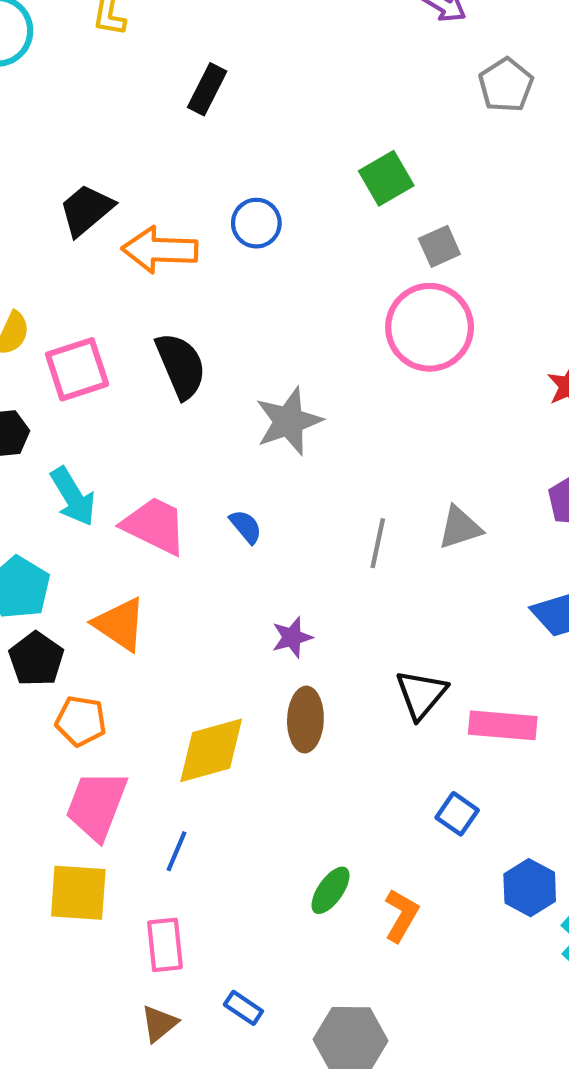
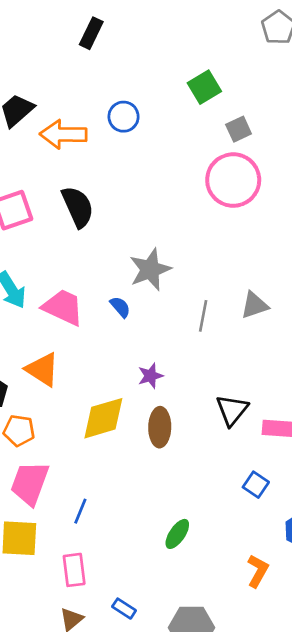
gray star: (289, 421) -> (150, 269), moved
yellow diamond: (211, 750) -> (103, 418), moved
orange L-shape: (401, 915) -> (258, 571), moved

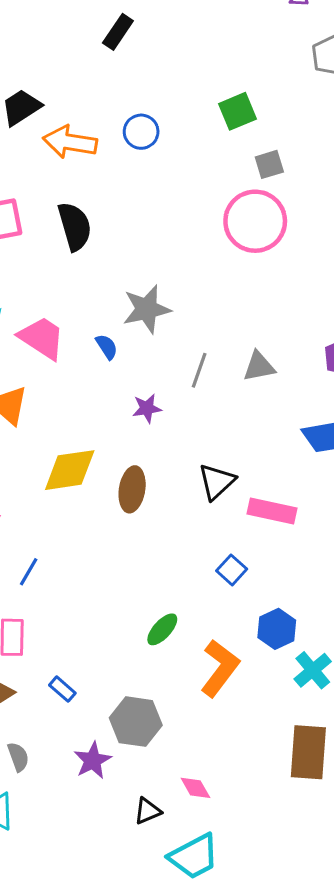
purple star: (150, 376) -> (147, 408), moved
green ellipse: (177, 534) -> (162, 629), moved
orange L-shape: (258, 571) -> (220, 668), size x1.5

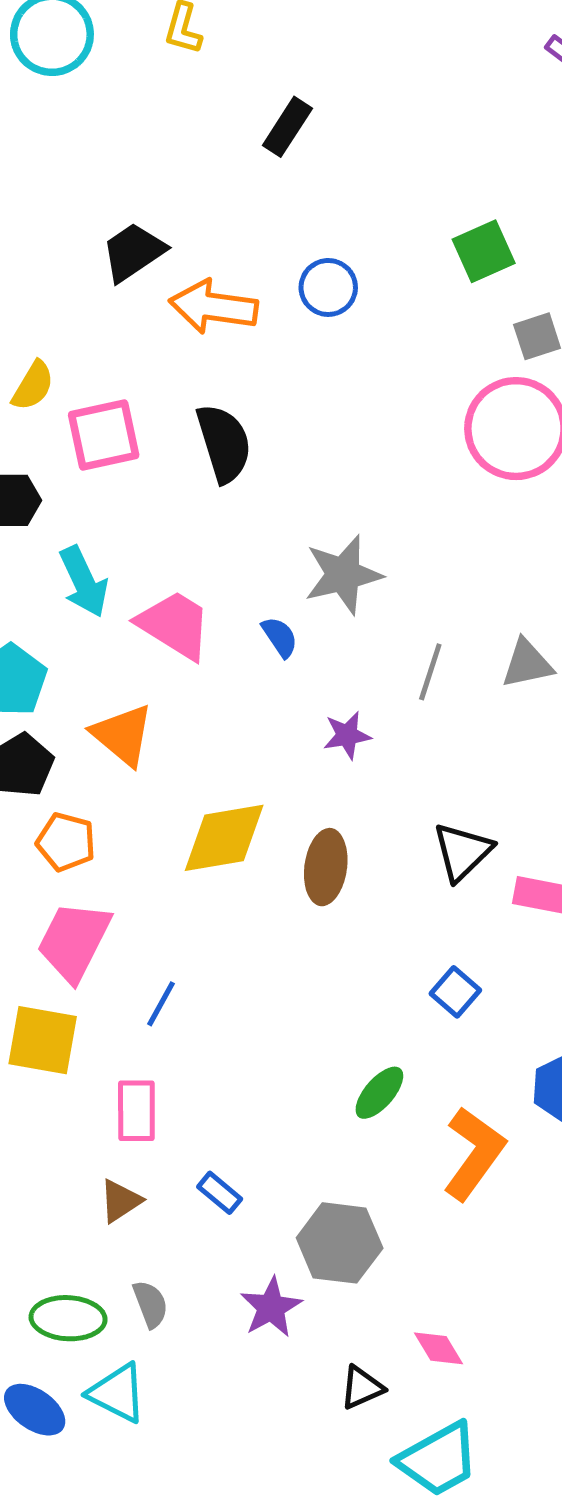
blue square: (232, 570) -> (455, 992), moved

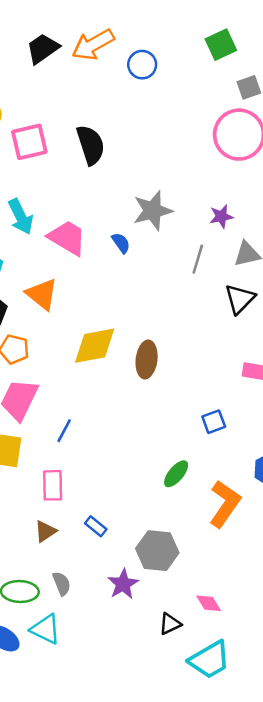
orange arrow: (213, 307) -> (93, 45), moved, turned -36
purple star: (347, 735) -> (221, 216), moved
black triangle: (462, 852) -> (240, 299), moved
blue square: (455, 992) -> (214, 422), turned 30

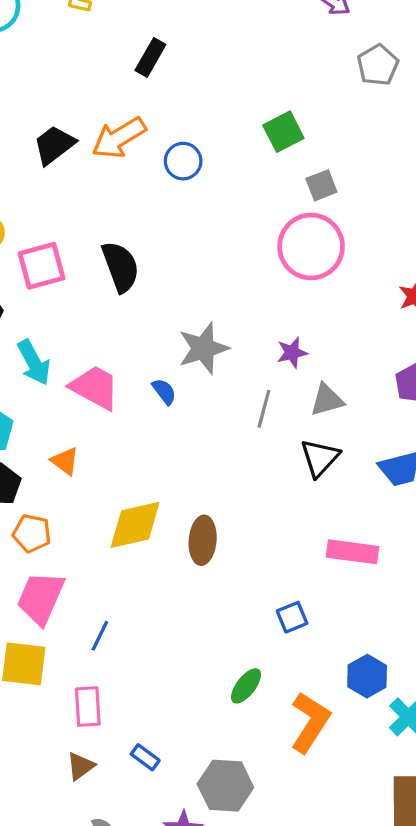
orange triangle: (42, 294) -> (65, 461), size x0.7

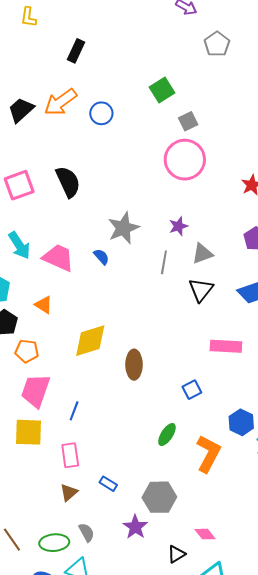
brown ellipse: (203, 540) -> (134, 365), moved

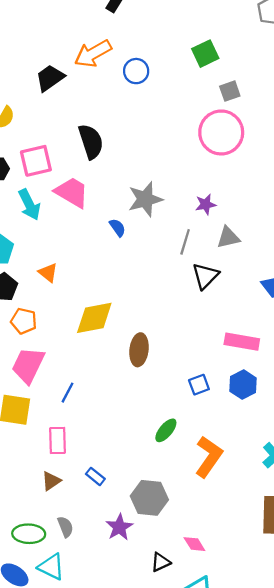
black trapezoid: (21, 110) -> (50, 78), moved
pink square: (19, 185) -> (36, 161), moved
pink trapezoid: (58, 258) -> (72, 192), moved
black triangle: (201, 290) -> (205, 276), moved
blue hexagon: (241, 422) -> (243, 385), moved

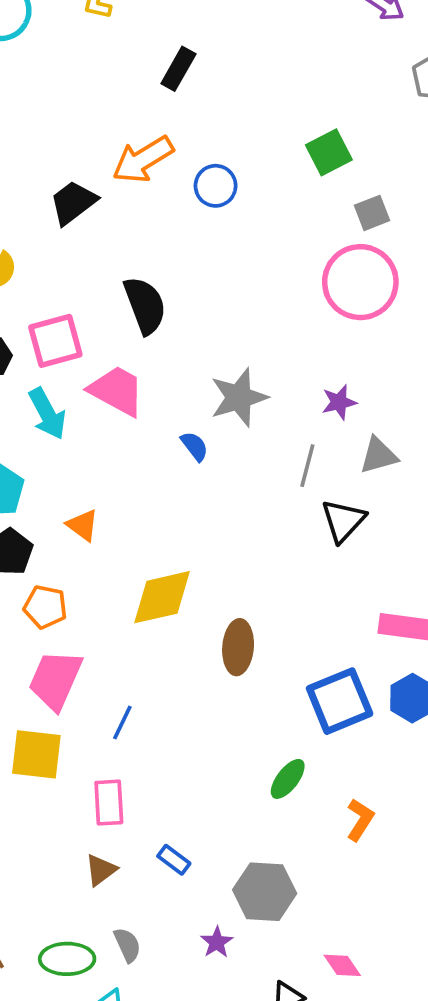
blue square: (199, 385) -> (340, 701), size x1.8
orange L-shape: (209, 457) -> (360, 820), size x0.6
purple star: (119, 527) -> (217, 942), size x0.7

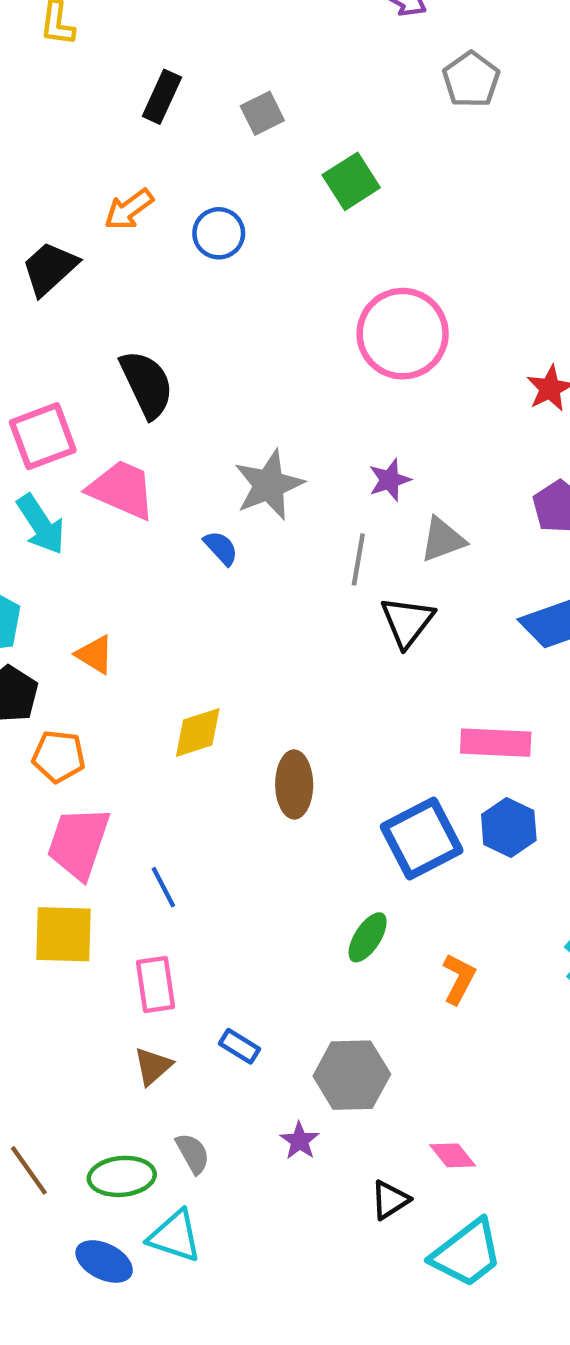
orange arrow: (143, 160) -> (129, 209), size x0.7
gray square: (372, 213) -> (262, 113), moved
yellow diamond: (162, 597) -> (198, 732), size x0.7
blue line: (122, 723) -> (163, 887), turned -48

